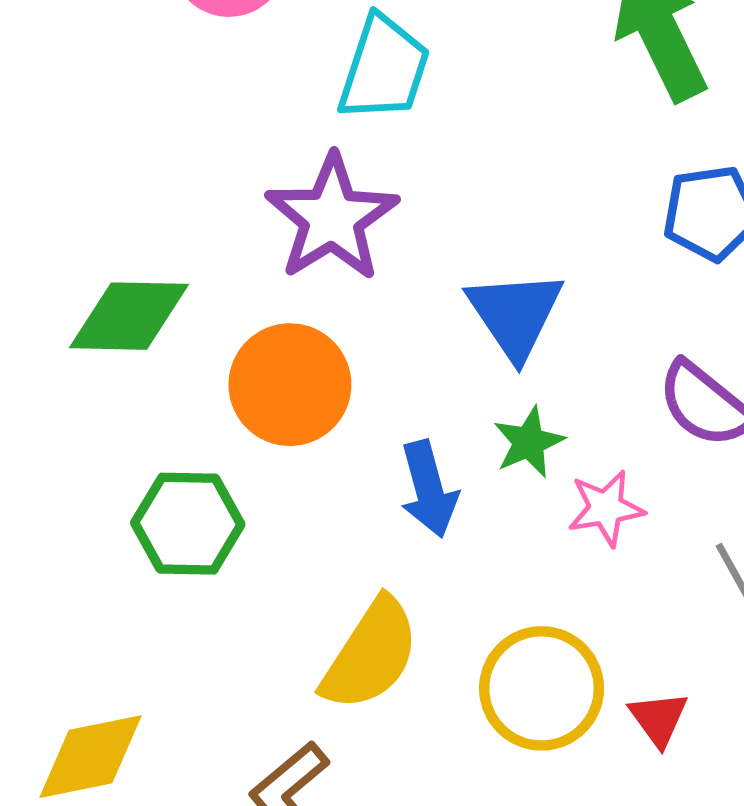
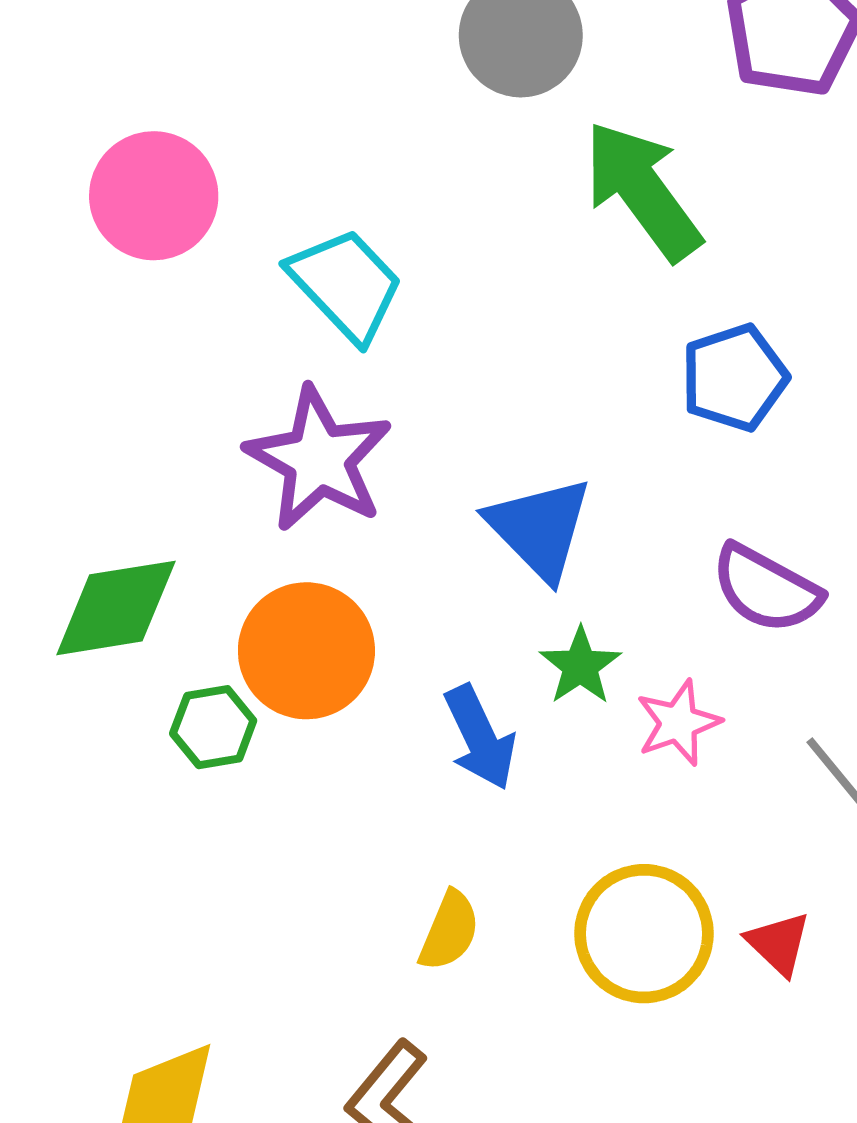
cyan trapezoid: (384, 68) -> (346, 285), turned -51
green hexagon: (188, 524) -> (213, 727), moved, size x0.7
yellow semicircle: (370, 654) -> (449, 931), size x0.6

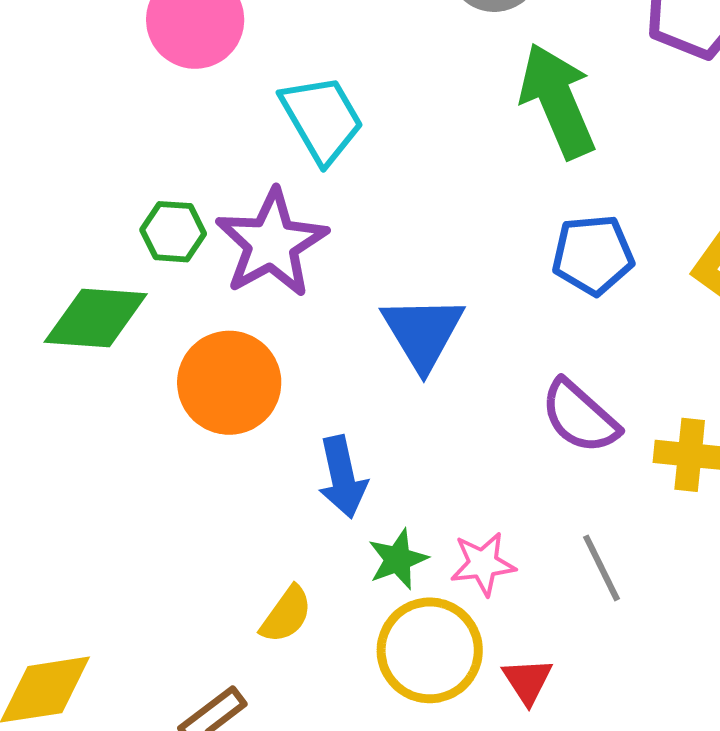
green star: (580, 666) -> (398, 559), moved
pink star: (678, 723) -> (483, 564), moved
green hexagon: (213, 727) -> (173, 232), moved

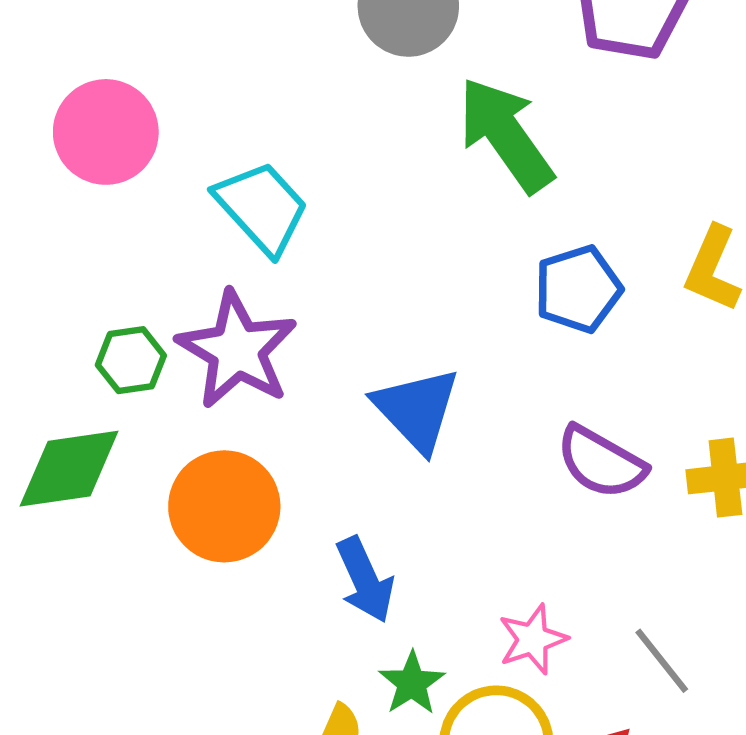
green star: (398, 559) -> (412, 683), moved
gray line: (601, 568) -> (662, 661), moved

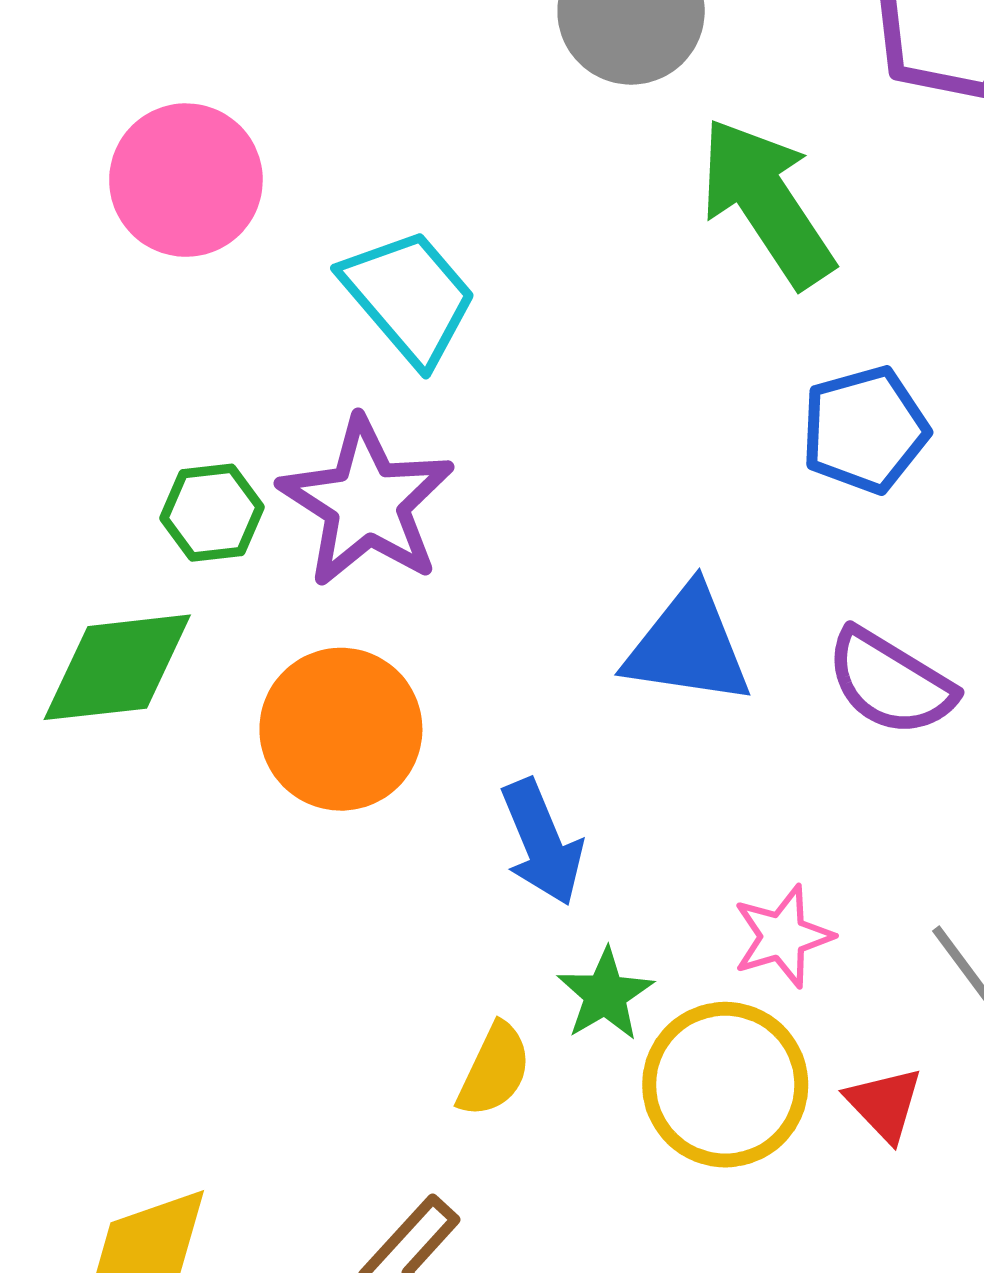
blue triangle: (417, 409) -> (688, 646), moved, turned -40

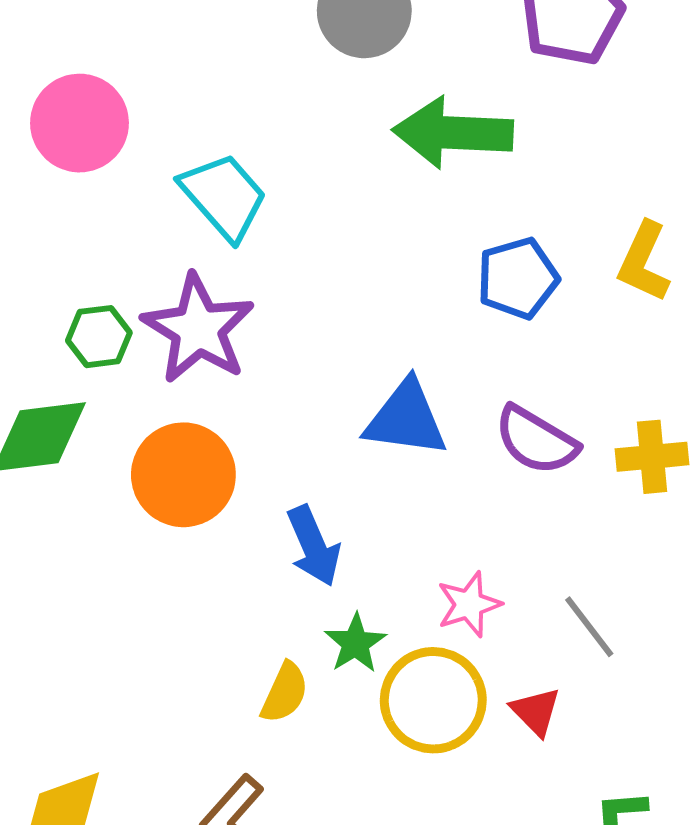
green arrow: (767, 202) -> (453, 133), turned -53

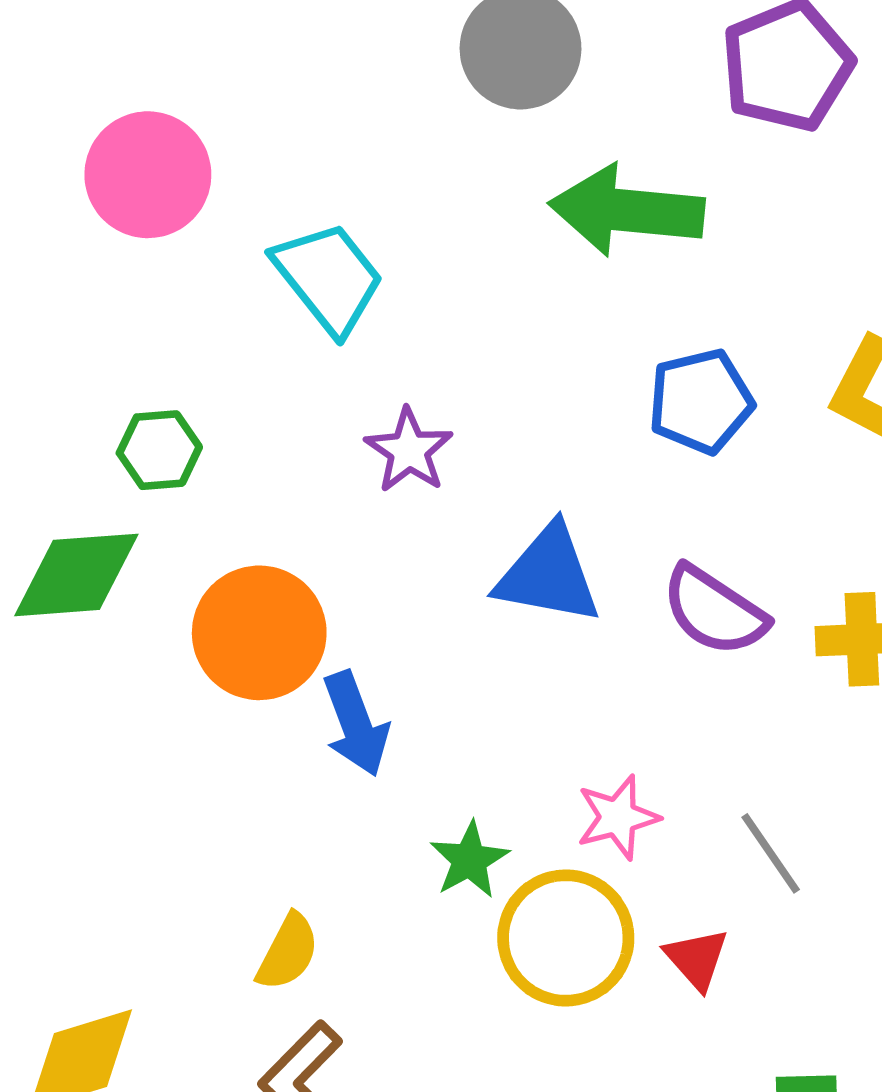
purple star: (198, 329) -> (409, 450), moved, size x0.6
blue arrow: (313, 546) -> (356, 724), moved
yellow semicircle: (285, 693) -> (288, 952), moved

